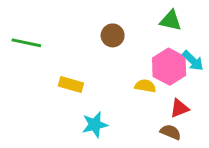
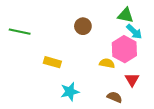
cyan arrow: (193, 61) -> (134, 32), moved
red triangle: (179, 108) -> (132, 80), turned -40
brown semicircle: (171, 132) -> (115, 97), moved

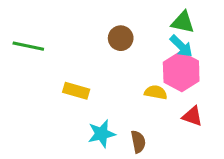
cyan arrow: (134, 32) -> (181, 46), moved
red triangle: (132, 80) -> (192, 116), turned -40
brown semicircle: (115, 97) -> (138, 142), moved, turned 56

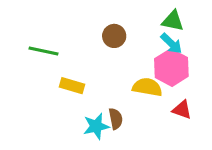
green line: (28, 46) -> (43, 51), moved
yellow semicircle: (156, 92) -> (147, 87), size x1.4
brown semicircle: (138, 142) -> (116, 119), moved

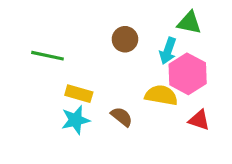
cyan arrow: (171, 43) -> (168, 51), moved, turned 65
brown semicircle: (116, 119) -> (122, 117), moved, turned -40
cyan star: (96, 126) -> (76, 120), moved

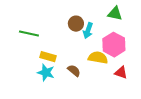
cyan arrow: (168, 51) -> (88, 31), moved
cyan star: (76, 120) -> (46, 73), turned 30

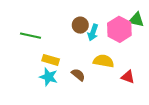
green triangle: (115, 14) -> (136, 20), moved
pink hexagon: (114, 45) -> (119, 29), moved

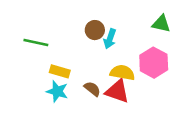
pink hexagon: (119, 29) -> (154, 63), moved
red triangle: (128, 77) -> (117, 91), moved, size x1.5

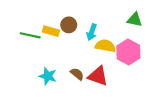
brown circle: (95, 30) -> (69, 25), moved
yellow rectangle: (60, 71) -> (51, 31), moved
yellow semicircle: (122, 73) -> (105, 46), moved

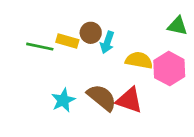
cyan arrow: (92, 32) -> (107, 42), moved
brown semicircle: (77, 74) -> (102, 97), size x1.6
cyan star: (48, 76) -> (63, 100), turned 30

